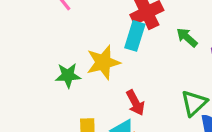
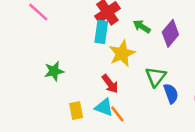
yellow star: (103, 62) -> (122, 53), moved

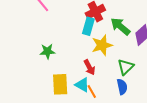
green arrow: (142, 26) -> (120, 26), size x1.5
blue semicircle: (171, 94) -> (122, 87), moved
yellow rectangle: (76, 111) -> (60, 84), size x1.5

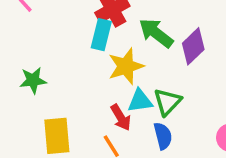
red arrow: (89, 67) -> (121, 117), moved
cyan triangle: (82, 85) -> (140, 101), moved, turned -35

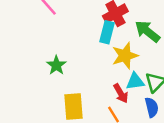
green star: (33, 80) -> (56, 65), turned -30

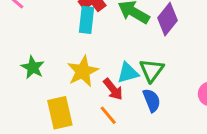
yellow star: (125, 56) -> (83, 71), moved

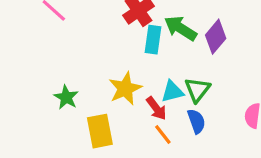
cyan rectangle: (86, 20) -> (153, 40), moved
green star: (33, 67) -> (66, 97), moved
orange line: (108, 115) -> (163, 135), moved

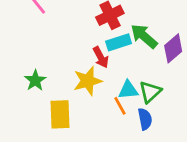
cyan rectangle: (153, 40) -> (119, 42), turned 55
red arrow: (156, 108) -> (101, 57), moved
orange line: (163, 135) -> (120, 106), moved

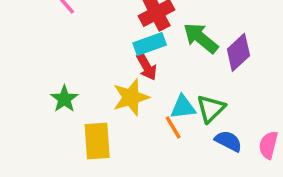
cyan rectangle: (119, 42) -> (150, 44), moved
blue semicircle: (145, 119) -> (228, 141), moved, turned -50

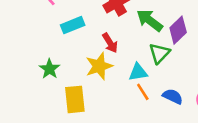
cyan rectangle: (150, 44) -> (73, 25), moved
green triangle: (211, 109) -> (159, 53), moved
orange line: (173, 128) -> (143, 92), moved

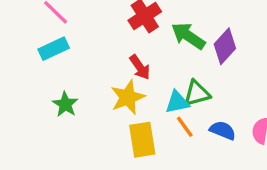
cyan rectangle: (73, 25) -> (54, 49), moved
green triangle: (159, 53) -> (197, 93), moved, turned 35
yellow rectangle: (75, 99) -> (142, 140), moved

